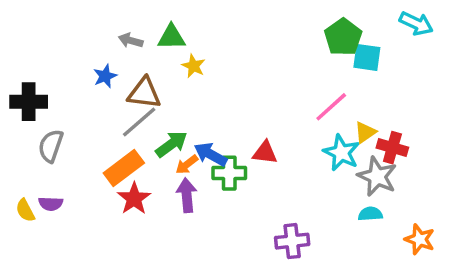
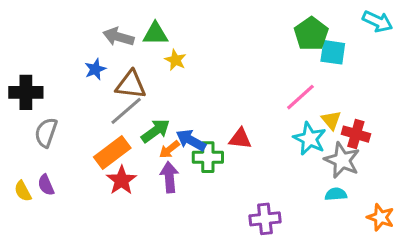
gray arrow: (131, 40) -> (118, 37), size x1.4
yellow triangle: (365, 132) -> (331, 120), turned -35
purple semicircle: (51, 204) -> (46, 185), turned 65

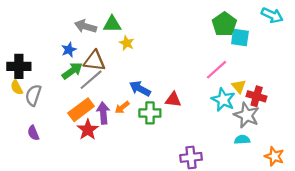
green arrow: (155, 131) -> (72, 71), moved
blue arrow: (191, 140) -> (140, 89), moved
purple arrow: (169, 177) -> (103, 113), moved
yellow semicircle: (23, 191) -> (17, 87), moved

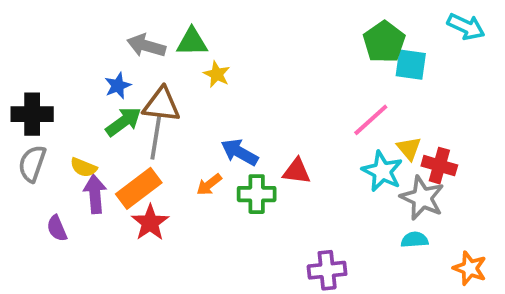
gray line: (91, 80) -> (156, 137), turned -40
yellow semicircle: (17, 87) -> (84, 167), moved, turned -40
gray semicircle: (33, 95) -> (32, 164), moved
purple arrow: (103, 113) -> (95, 194), moved

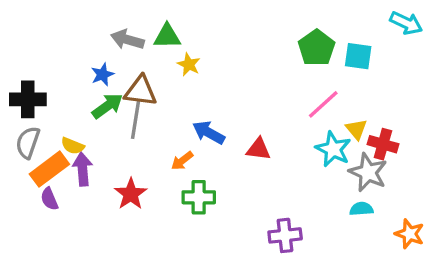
green pentagon: (384, 42) -> (317, 48), moved
orange rectangle: (139, 188) -> (49, 169), moved
green cross: (257, 194) -> (199, 197), moved

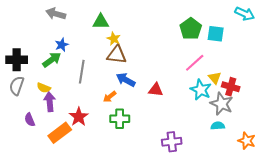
gray arrow: (127, 40) -> (56, 14), moved
brown triangle: (141, 91) -> (117, 55), moved
green arrow: (107, 106) -> (52, 60), moved
orange rectangle: (49, 169) -> (60, 133), moved

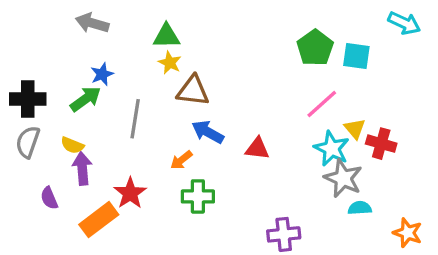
yellow star: (114, 39) -> (170, 63), moved
gray star: (222, 104) -> (343, 178), moved

